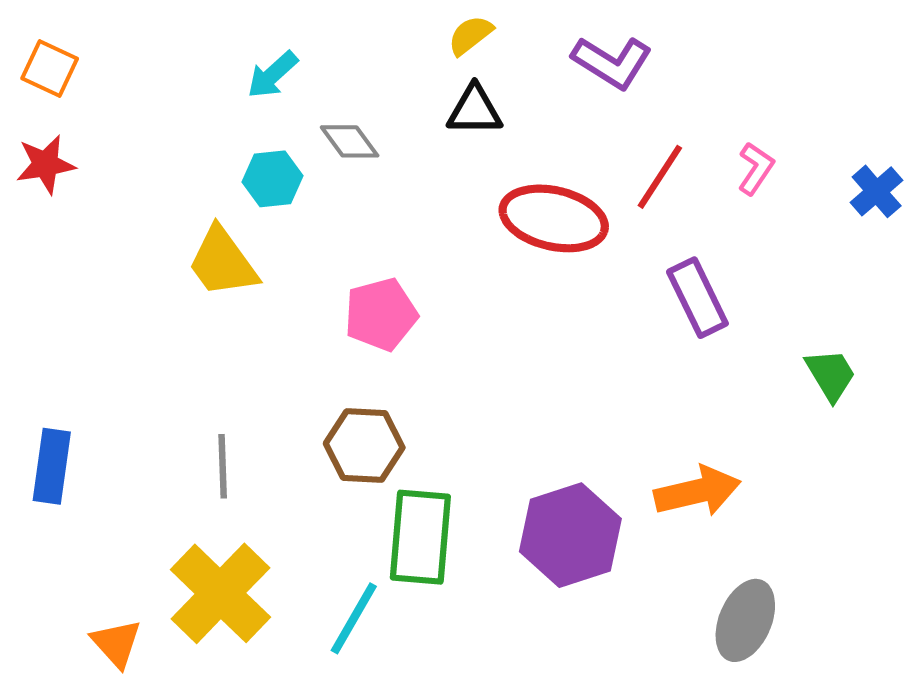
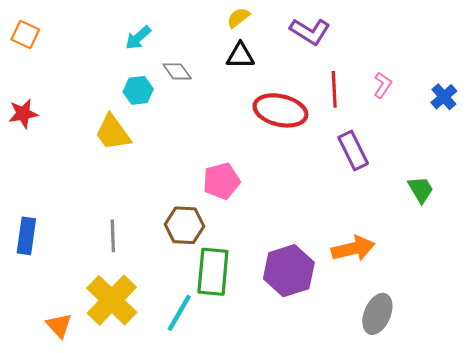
red star: (45, 164) -> (23, 114), moved
red line: (660, 177) -> (334, 89), turned -36
pink pentagon: (381, 314) -> (221, 181), moved

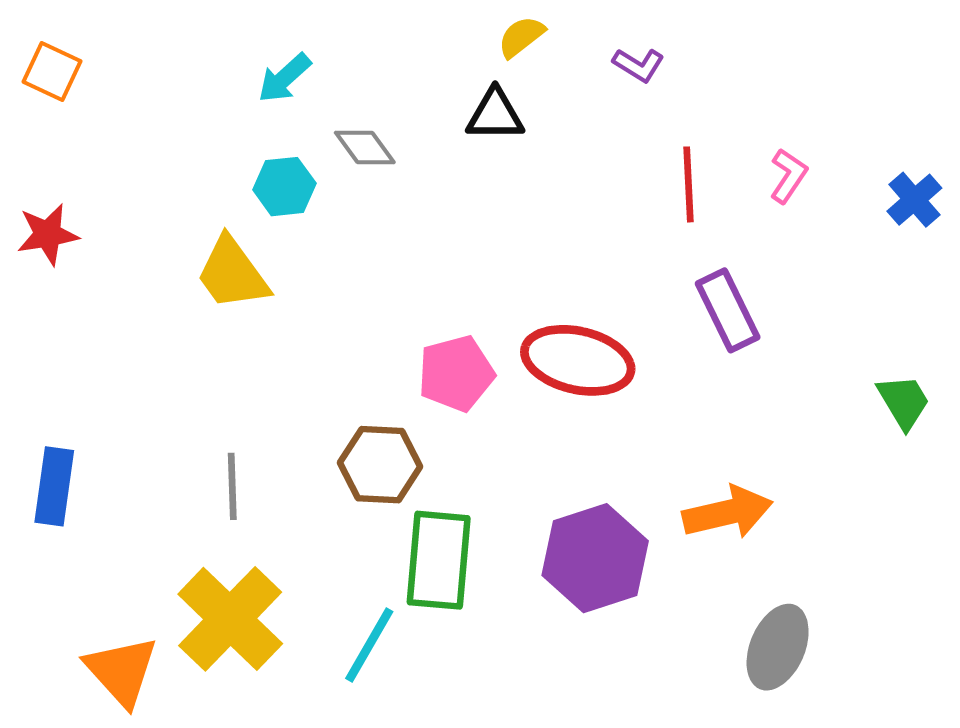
yellow semicircle: (238, 18) -> (521, 37), moved
purple L-shape: (310, 31) -> (639, 65), size x0.6
red ellipse: (280, 110) -> (578, 360), moved
green trapezoid: (421, 189) -> (904, 402), moved
orange triangle: (59, 325) -> (122, 671), size x1.4

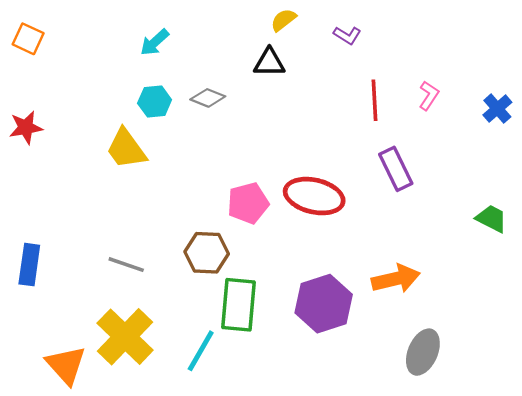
gray diamond: (365, 147) -> (208, 98), moved, turned -32
green trapezoid: (904, 402) -> (491, 218), turned -32
gray line: (232, 486) -> (126, 265), turned -69

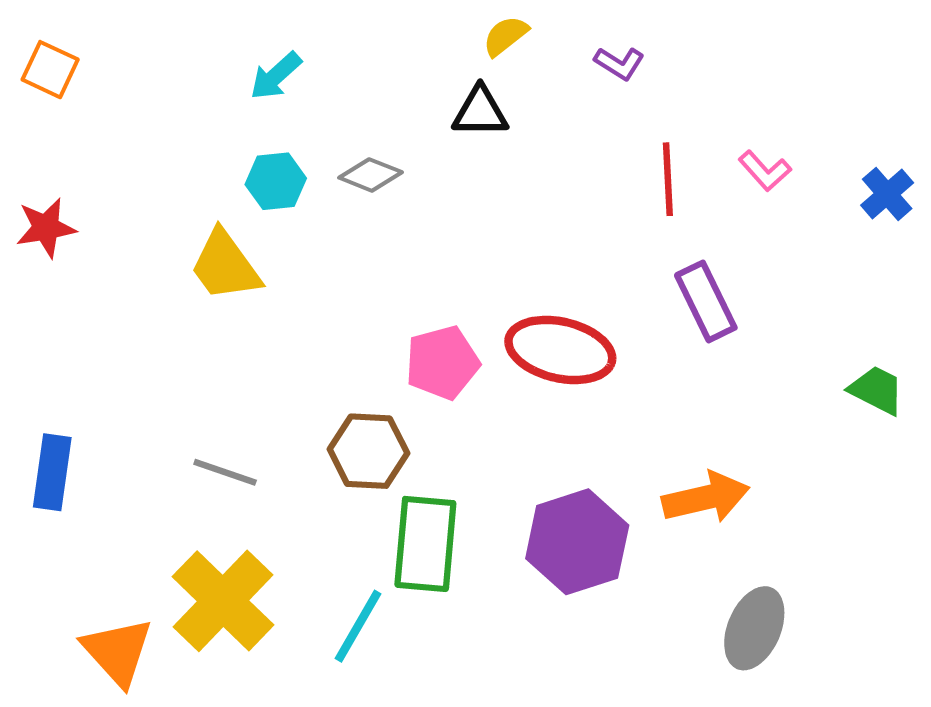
pink L-shape: (429, 96) -> (765, 171), turned 104

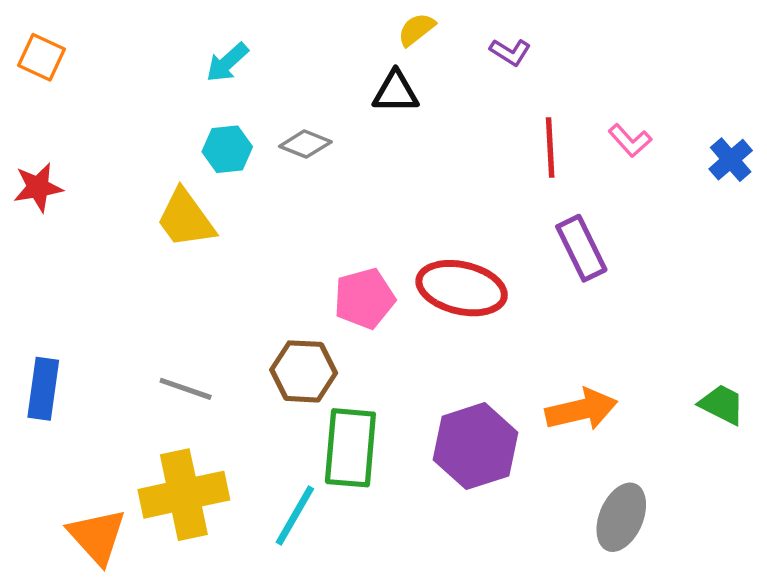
green trapezoid: (877, 390) -> (722, 404), moved
yellow cross: (223, 601) -> (184, 495), turned 34

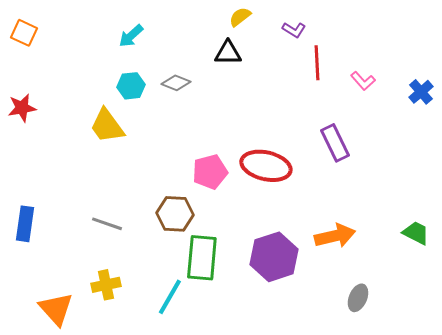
red line: (550, 147) -> (317, 63), moved
yellow cross: (184, 495) -> (106, 285), size x0.6
gray ellipse: (621, 517) -> (358, 298), size x0.7

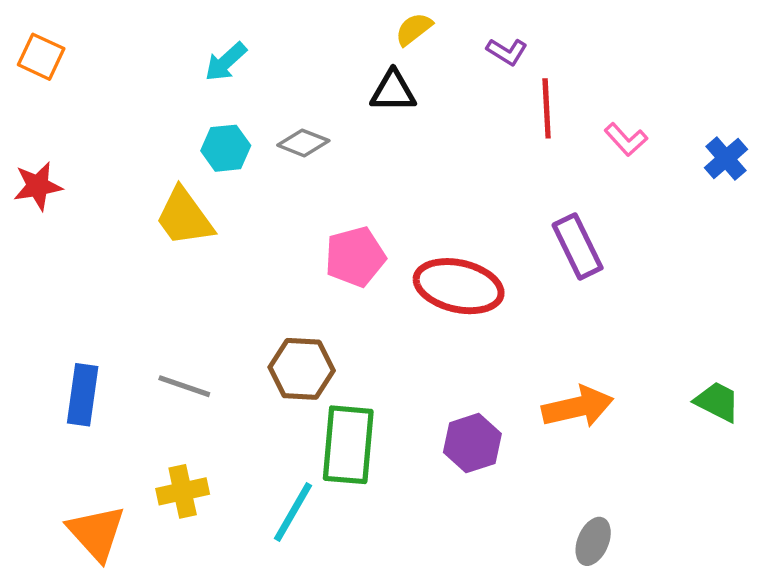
pink pentagon: (210, 172) -> (355, 257), moved
blue rectangle: (25, 224) -> (83, 395), moved
purple hexagon: (274, 257) -> (472, 443), size x0.7
gray ellipse: (358, 298) -> (593, 541), moved

